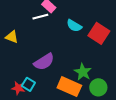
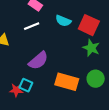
white line: (40, 17) -> (32, 26), moved
green star: (83, 72) -> (91, 48), moved

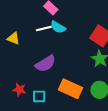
cyan semicircle: (63, 21) -> (58, 27), moved
cyan square: (26, 85) -> (39, 96), moved, turned -32

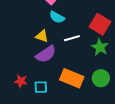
white line: (44, 29) -> (72, 38), moved
yellow triangle: (13, 38) -> (42, 36), moved

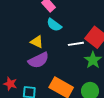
white line: (72, 38) -> (76, 44), moved

